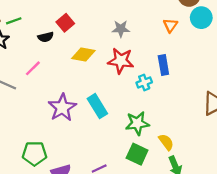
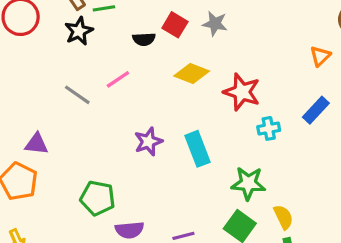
red square: (65, 23) -> (175, 25), turned -30
gray star: (121, 29) -> (215, 24), moved
blue rectangle: (163, 65) -> (316, 110), moved, turned 42
purple star: (62, 108) -> (148, 142), size x0.7

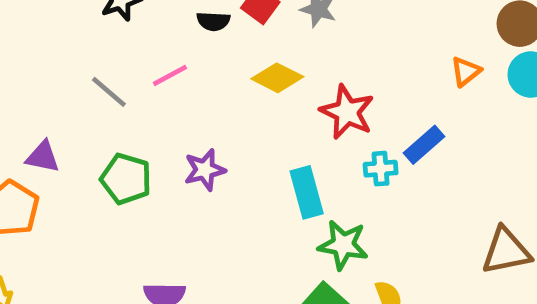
blue rectangle: (316, 110) -> (424, 145), moved
cyan rectangle: (197, 149) -> (307, 192), moved
green pentagon: (98, 198) -> (126, 179), moved

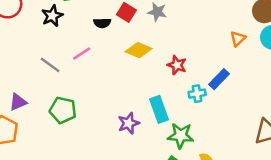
red star: (347, 112) -> (177, 65), size x0.7
purple triangle: (43, 157) -> (18, 102), turned -30
purple star: (205, 170) -> (128, 123), moved

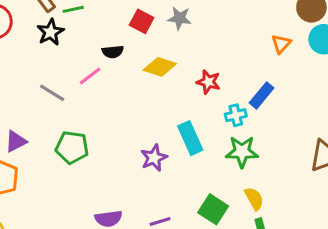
black semicircle: (102, 23) -> (113, 52), moved
green star: (181, 136) -> (242, 152), moved

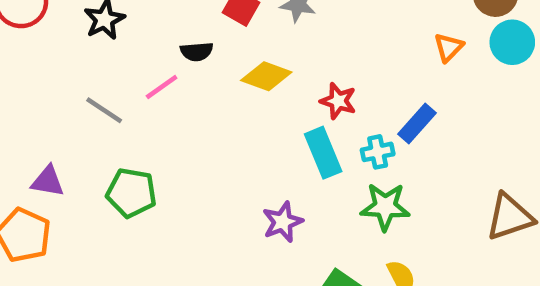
cyan rectangle: (190, 138) -> (323, 153), moved
purple triangle: (16, 141) -> (48, 181), turned 35
purple star: (154, 158) -> (283, 222), moved

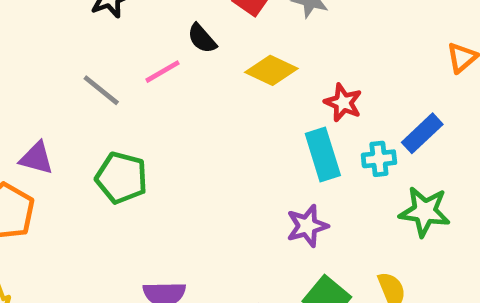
black semicircle: (197, 52) -> (202, 38), turned 48
green star: (385, 207) -> (425, 212), moved
purple star: (283, 222) -> (307, 226), moved

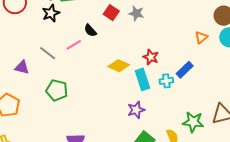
yellow diamond: (271, 70) -> (119, 66), moved
purple triangle: (36, 158) -> (22, 67), moved
green star: (425, 212) -> (193, 122), moved

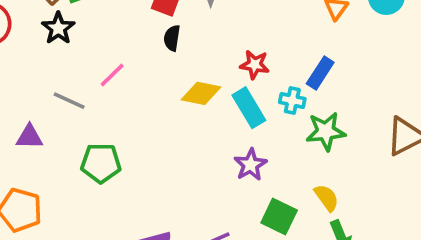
black semicircle: (90, 31) -> (172, 38), moved, turned 64
cyan cross: (166, 81) -> (292, 101), turned 32
green star: (193, 122) -> (326, 131), moved

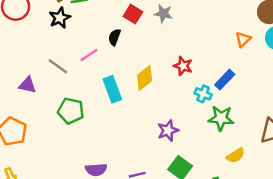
black semicircle: (172, 38) -> (114, 37), moved
yellow diamond: (201, 93) -> (145, 78), turned -60
cyan rectangle: (249, 108) -> (112, 89), moved
yellow semicircle: (327, 198) -> (236, 156), moved, turned 84

